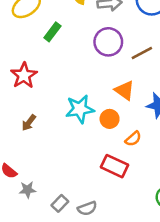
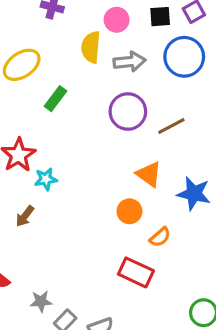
cyan star: (80, 109) -> (46, 179), moved, size x0.6
gray star: (28, 190) -> (41, 301), moved

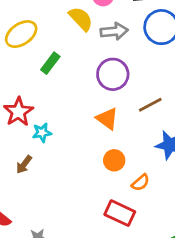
yellow semicircle: (91, 47) -> (81, 19), turned 132
brown line: (171, 126) -> (150, 105), moved
orange triangle: (149, 174) -> (107, 119), moved

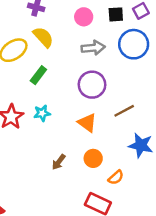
yellow semicircle: (81, 19) -> (43, 37), moved
cyan star: (42, 133) -> (42, 113), moved
brown arrow: (24, 164) -> (59, 162), moved

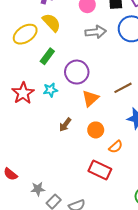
purple circle: (92, 85) -> (77, 72), moved
orange triangle: (87, 123) -> (90, 98), turned 42
brown arrow: (59, 162) -> (65, 125), moved

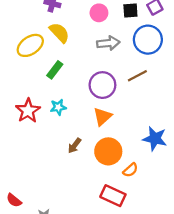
purple circle: (77, 72) -> (102, 85), moved
brown line: (123, 88) -> (137, 76), moved
orange circle: (96, 130) -> (108, 151), size x1.5

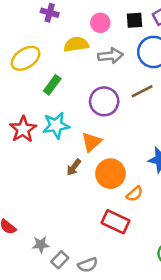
yellow semicircle: (59, 33) -> (76, 44), moved, turned -55
cyan star: (58, 107) -> (56, 125), size x1.5
orange triangle: (102, 116) -> (91, 142), moved

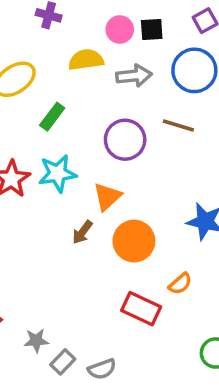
black square: (135, 20) -> (152, 30), moved
brown line: (142, 91) -> (178, 125), turned 45
orange semicircle: (135, 194) -> (180, 284), moved

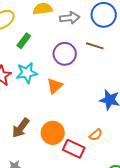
brown arrow: (82, 232) -> (21, 128), moved, size x1.5
orange circle: (134, 241) -> (53, 133), moved

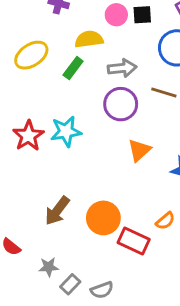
gray arrow: (70, 18) -> (122, 68), moved
green rectangle: (24, 41) -> (73, 68), moved
orange triangle: (55, 86) -> (139, 150), moved

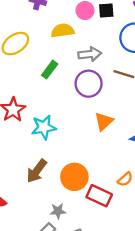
green rectangle: (73, 68) -> (50, 70), moved
cyan star: (66, 131) -> (44, 127), moved
gray star: (49, 267) -> (58, 211), moved

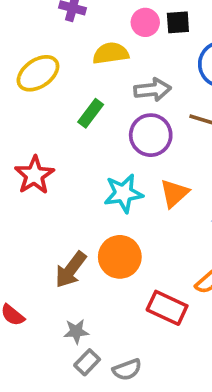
cyan star: (44, 127) -> (123, 193), moved
orange circle: (74, 177) -> (120, 257), moved
gray star: (58, 211) -> (76, 331), moved

